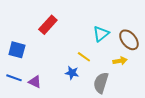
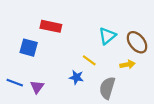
red rectangle: (48, 25) -> (51, 26), turned 60
blue square: (17, 50) -> (29, 48), moved
purple triangle: (35, 82) -> (37, 87), turned 40

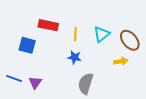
yellow line: (89, 60) -> (75, 34), moved, turned 56
blue star: (76, 77) -> (74, 57), moved
gray semicircle: (107, 88) -> (86, 84), moved

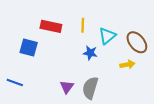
yellow line: (75, 34) -> (83, 25), moved
blue star: (74, 57) -> (90, 53), moved
purple triangle: (35, 83) -> (67, 87), moved

